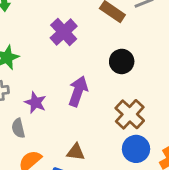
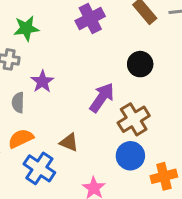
purple arrow: (78, 91) -> (102, 98), moved

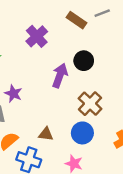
purple arrow: (102, 98) -> (60, 75), moved
blue circle: (130, 156) -> (82, 133), moved

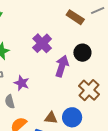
purple cross: (37, 36) -> (42, 43), moved
blue circle: (82, 133) -> (72, 117), moved

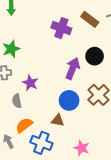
purple cross: (42, 43) -> (61, 28), moved, turned -30
blue circle: (72, 117) -> (69, 100), moved

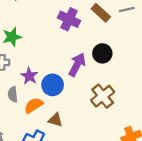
blue circle: (69, 100) -> (53, 85), moved
orange semicircle: (24, 125) -> (34, 105), moved

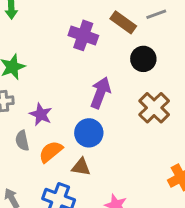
black circle: (102, 53) -> (143, 59), moved
blue circle: (53, 85) -> (89, 133), moved
brown cross: (103, 96) -> (154, 108), moved

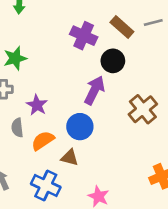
black circle: (143, 59) -> (113, 61), moved

